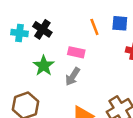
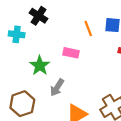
black cross: (42, 29) -> (39, 16), moved
gray arrow: (73, 77) -> (57, 87), moved

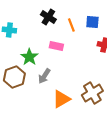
black cross: (39, 16) -> (48, 17), moved
brown hexagon: (22, 104) -> (14, 77), moved

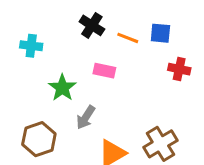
orange line: (71, 25) -> (128, 38), turned -48
brown hexagon: (14, 77) -> (39, 139), moved

